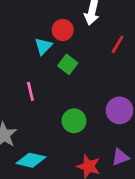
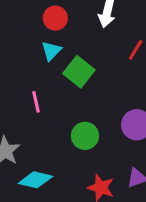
red circle: (63, 30) -> (55, 18), moved
green square: (68, 64) -> (79, 72), size x1.4

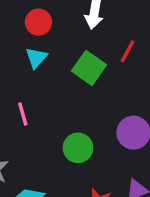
green square: (79, 72) -> (89, 68), moved

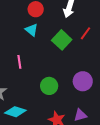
cyan triangle: (36, 58) -> (32, 30), turned -40

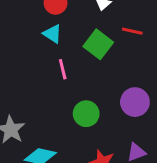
red line: (86, 33) -> (132, 31), turned 72
pink line: (19, 62) -> (63, 69), moved

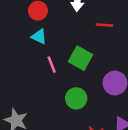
green square: (98, 44) -> (80, 58), moved

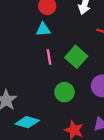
cyan triangle: (39, 37) -> (43, 29), turned -42

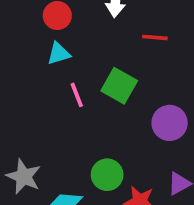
green circle: (64, 92) -> (107, 175), moved

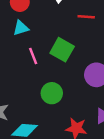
green circle: (107, 175) -> (52, 93), moved

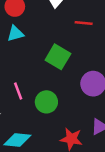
pink line: (33, 56) -> (18, 91), moved

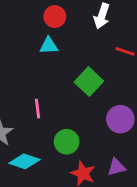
green circle: (46, 102) -> (67, 142), moved

